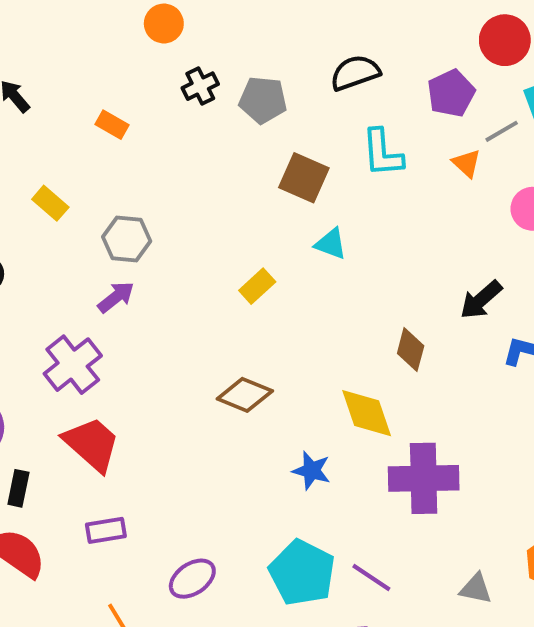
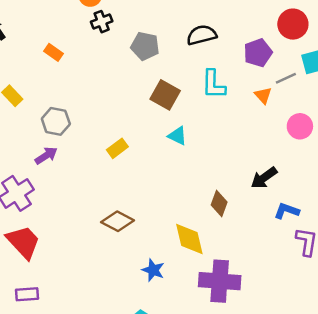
black cross: (200, 86) -> (102, 22), moved
yellow rectangle: (257, 286) -> (117, 148), moved

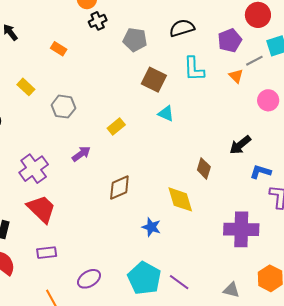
purple arrow: (46, 156) -> (81, 154), moved
brown diamond: (118, 221) -> (119, 188), turned -48
purple cross: (220, 281) -> (241, 229), moved

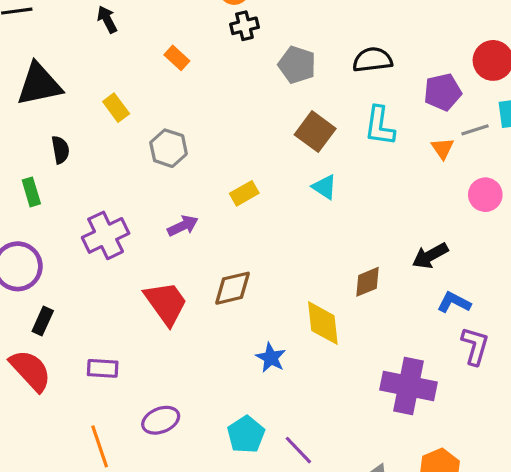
brown diamond: (204, 168) -> (368, 282), turned 40
red trapezoid: (41, 209) -> (166, 303), moved
cyan pentagon: (144, 278) -> (246, 435), size x0.7

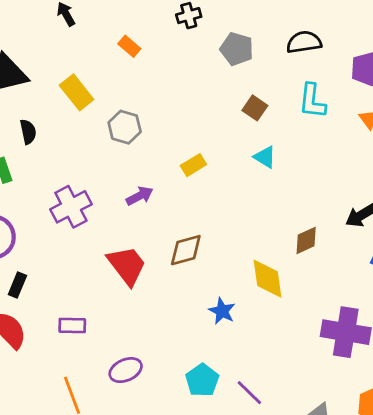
yellow rectangle: (116, 108) -> (77, 92), size x1.4
brown square: (315, 132) -> (255, 108), size x0.7

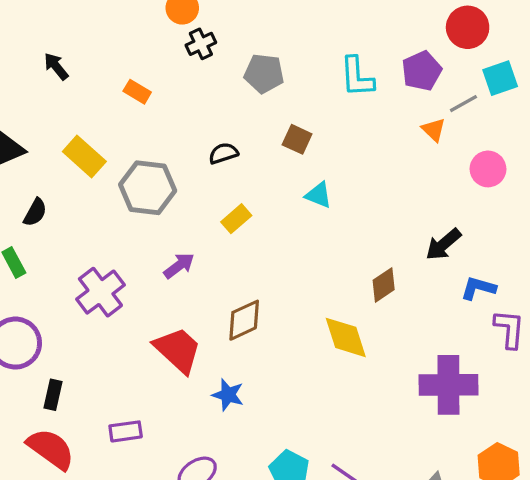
black semicircle: (304, 42) -> (223, 153), moved, size x0.7
cyan L-shape: (312, 101) -> (357, 77), moved
gray hexagon: (125, 127) -> (148, 188), size x1.4
black semicircle: (28, 132) -> (35, 212), turned 50
blue star: (222, 311) -> (228, 395), moved

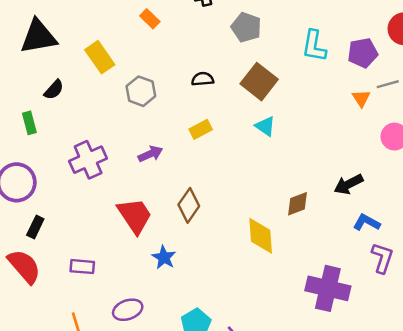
brown square: (297, 139) -> (259, 82), size x1.6
gray hexagon: (148, 188) -> (141, 91), size x0.7
brown diamond: (244, 320) -> (189, 205), turned -44

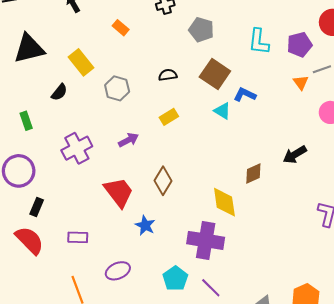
black semicircle: (54, 90) -> (59, 92), moved
blue L-shape: (367, 222) -> (245, 95), moved
purple cross: (328, 288) -> (206, 240), moved

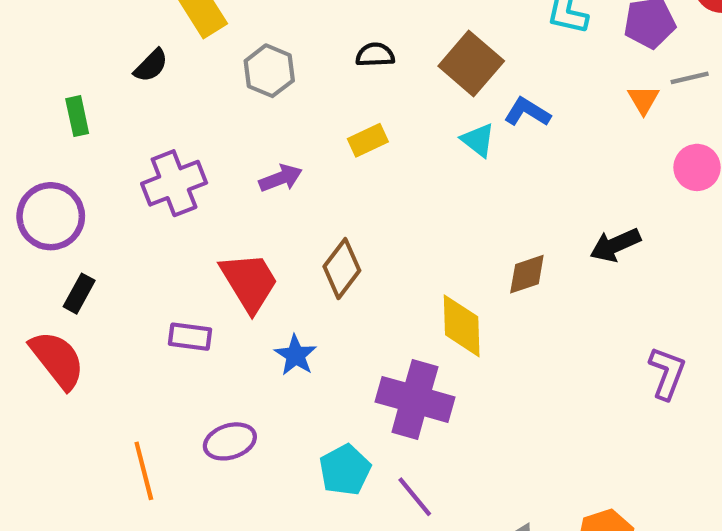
purple rectangle: (78, 237) -> (190, 337), moved

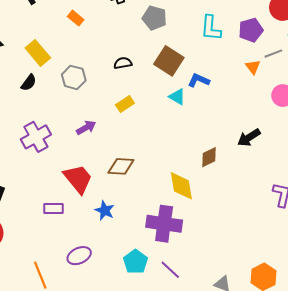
black semicircle: (151, 66) -> (29, 83), moved
brown diamond: (342, 269) -> (121, 166), turned 64

